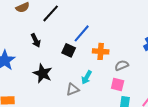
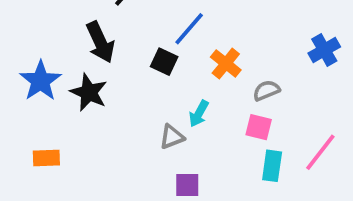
black arrow: (36, 40) -> (100, 42), size x1.5
orange cross: (101, 51) -> (226, 63), turned 35
black star: (43, 73) -> (89, 92), moved

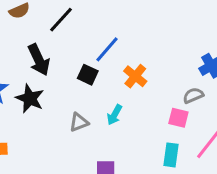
gray semicircle: (266, 91) -> (193, 95), moved
pink square: (259, 127) -> (178, 118), moved
gray triangle: (172, 137) -> (79, 122), moved

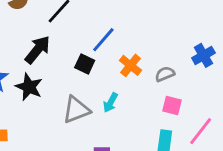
black arrow: (39, 60) -> (38, 50), turned -116
gray semicircle: (193, 95) -> (165, 74), moved
gray triangle: (79, 122) -> (76, 110), size x1.5

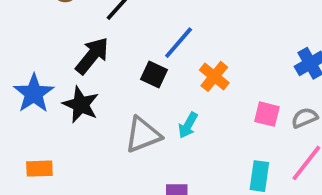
gray semicircle: (165, 74) -> (305, 118), moved
pink square: (172, 105) -> (267, 114), moved

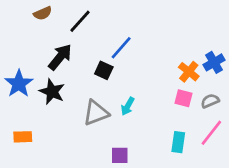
orange cross: (214, 76) -> (189, 72), moved

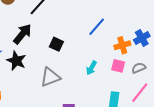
blue line: (121, 48) -> (97, 27), moved
orange cross: (189, 72) -> (122, 45), turned 35
cyan arrow: (128, 106) -> (91, 68), moved

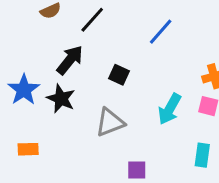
blue line: (97, 27) -> (161, 32), moved
cyan arrow: (91, 68) -> (170, 109), size x1.5

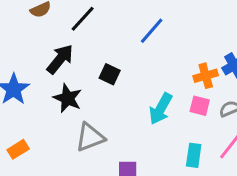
black star: (61, 99) -> (68, 98), moved
gray triangle: (110, 122) -> (90, 137), moved
orange rectangle: (28, 149) -> (18, 149), turned -30

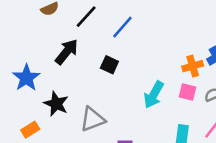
blue line: (152, 31) -> (122, 27), moved
black star: (68, 98) -> (56, 104), moved

